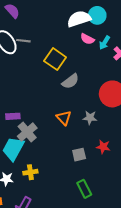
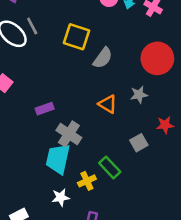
gray line: (23, 41) -> (32, 26), turned 72
purple rectangle: (13, 116) -> (45, 109), moved
green rectangle: (84, 189) -> (110, 167), moved

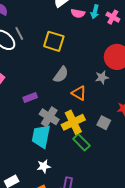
gray semicircle: (103, 58) -> (61, 75), moved
gray star: (139, 95) -> (102, 77), moved
gray square: (139, 143) -> (104, 123), turned -32
yellow cross: (87, 181) -> (73, 122), moved, size x1.6

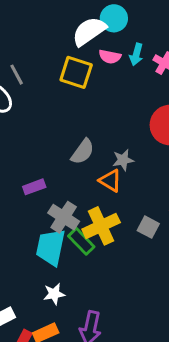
gray line: (19, 33) -> (17, 75), moved
yellow square: (54, 41) -> (76, 72), moved
gray star: (102, 77) -> (123, 160), moved
green rectangle: (81, 142) -> (81, 241), moved

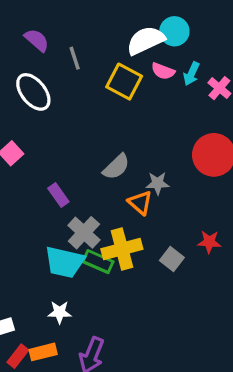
gray line: (17, 75) -> (75, 58), moved
purple rectangle: (34, 187) -> (58, 195), turned 65
green rectangle: (81, 241) -> (98, 262), turned -32
cyan trapezoid: (51, 247) -> (65, 262), turned -99

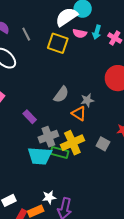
gray cross: (84, 233) -> (48, 137), turned 36
white star: (60, 312) -> (49, 197), moved

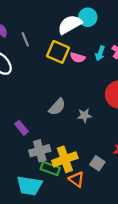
cyan arrow: (97, 32) -> (100, 53), moved
pink semicircle: (80, 33) -> (78, 58), moved
orange triangle: (79, 113) -> (76, 179), moved
cyan trapezoid: (40, 156) -> (29, 186), moved

